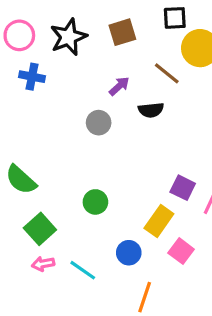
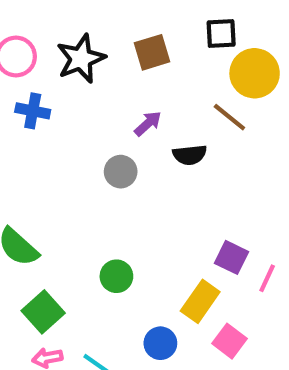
brown line: (167, 73) -> (229, 117), moved

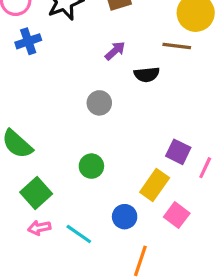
blue cross: (33, 111) -> (28, 41), turned -30
brown line: (229, 117) -> (177, 46), turned -32
gray circle: (121, 172) -> (99, 103), moved

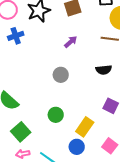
black semicircle: (147, 74) -> (104, 70), moved
yellow rectangle: (155, 185) -> (85, 127), moved

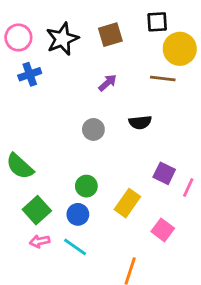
black semicircle: (104, 70) -> (140, 122), moved
blue circle: (77, 147) -> (78, 214), moved

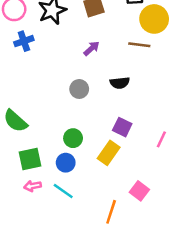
purple square: (164, 173) -> (122, 127), moved
green square: (37, 210) -> (30, 159), turned 30
pink square: (163, 230) -> (139, 191), moved

